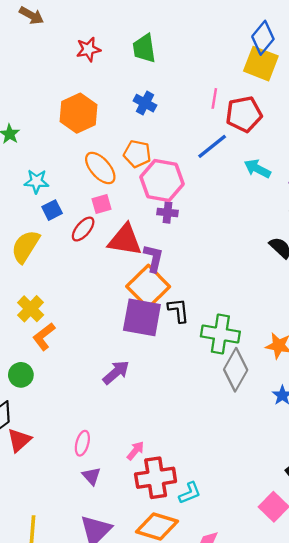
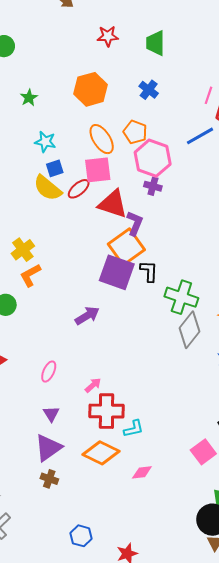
pink square: (102, 204) -> (98, 170), size x1.6
yellow semicircle: (25, 246) -> (48, 188), moved, turned -92
purple triangle: (91, 476) -> (51, 414), moved

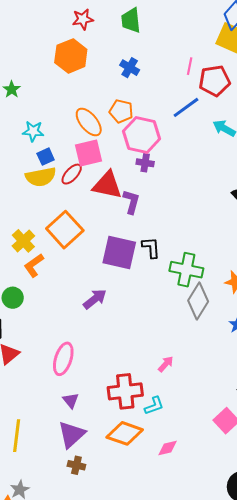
orange hexagon: (91, 89) -> (71, 56), moved
yellow semicircle: (48, 188) -> (41, 177), turned -44
orange square: (126, 247) -> (65, 230), moved
pink ellipse: (49, 372) -> (63, 359), size x1.5
pink arrow: (93, 385) -> (166, 364), moved

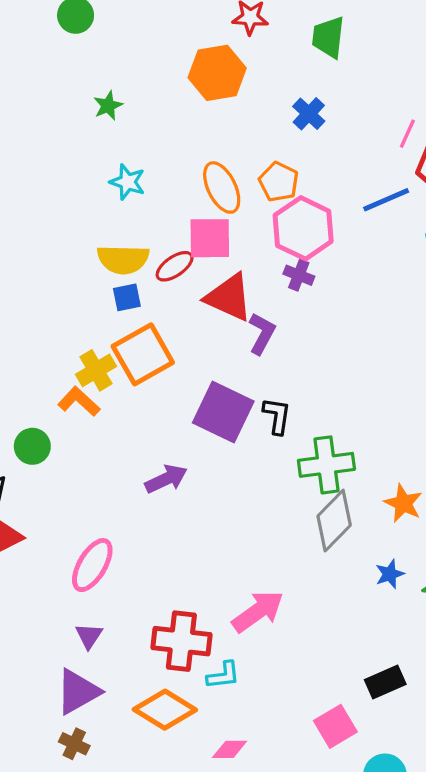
blue square: (46, 157) -> (127, 297), moved
yellow cross: (23, 241) -> (96, 370), moved
orange L-shape: (34, 265) -> (79, 401), turned 65
green cross: (186, 270) -> (326, 465), turned -32
pink arrow: (166, 364) -> (258, 611), size x1.8

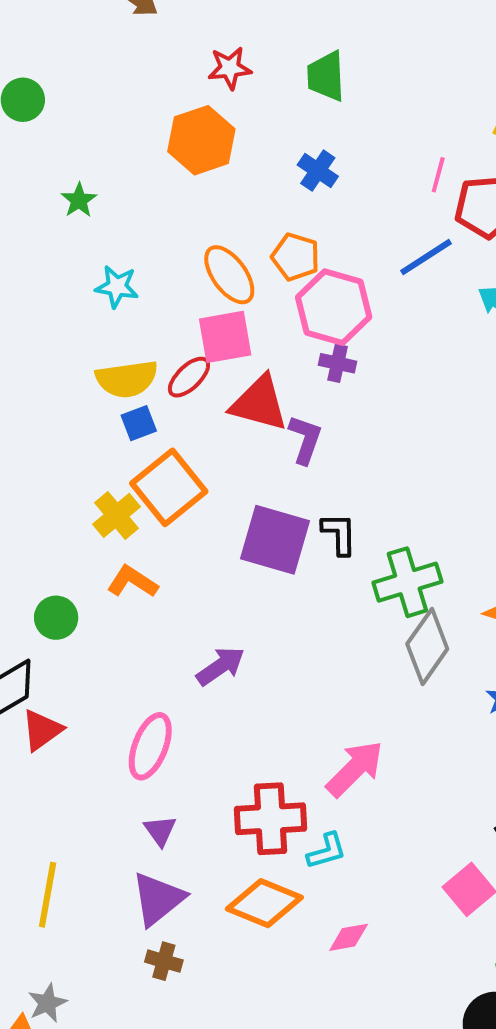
orange L-shape: (79, 401) -> (132, 582), moved
purple arrow: (166, 479) -> (221, 666), moved

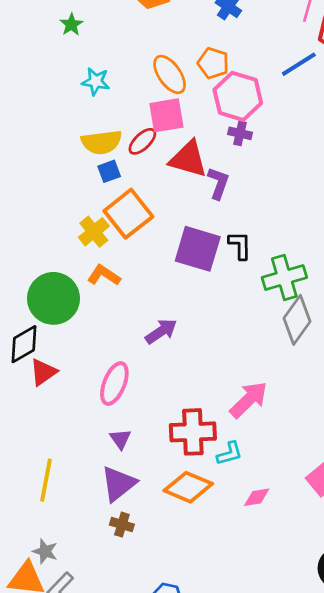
green circle: (56, 618) -> (53, 298), size x1.8
pink diamond: (349, 937) -> (257, 497), moved
gray star: (47, 1003) -> (45, 551), turned -30

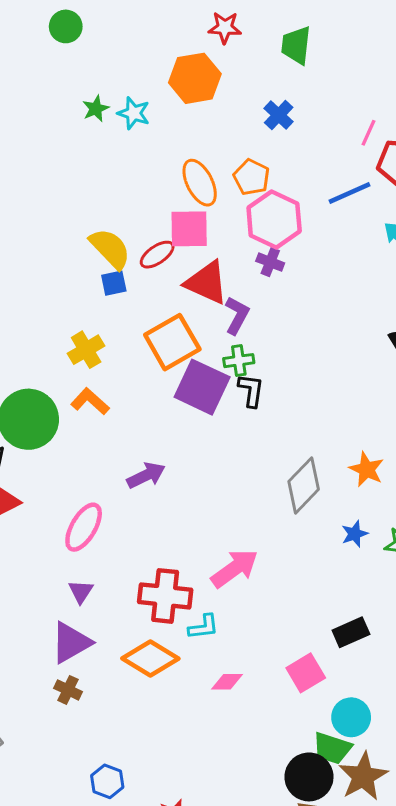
cyan star: (96, 81) -> (134, 113), moved
yellow semicircle: (102, 142) -> (110, 249), turned -135
orange square: (128, 214) -> (172, 342), moved
green cross: (284, 278) -> (239, 361), moved, size x0.6

